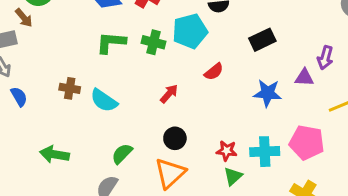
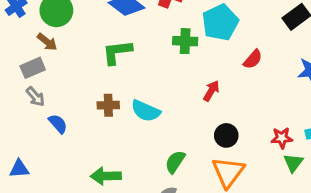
green L-shape: (111, 42) -> (117, 52), moved

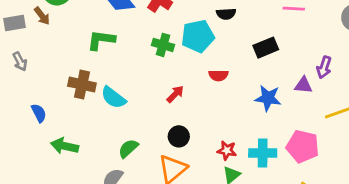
red semicircle: (253, 59) -> (218, 75), turned 36
gray rectangle: (33, 68) -> (14, 23), moved
brown cross: (108, 105) -> (82, 85), size x1.4
blue semicircle: (58, 124) -> (39, 113), moved

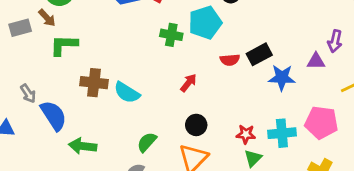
green L-shape: (101, 40) -> (64, 45), moved
black rectangle: (266, 48) -> (259, 54), moved
gray arrow: (20, 61) -> (28, 93), moved
blue semicircle: (39, 113) -> (54, 115), size x1.6

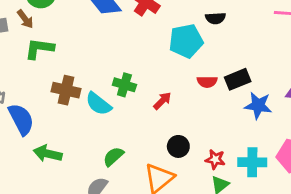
green cross: (171, 35) -> (124, 85), moved
black circle: (196, 125) -> (178, 146), moved

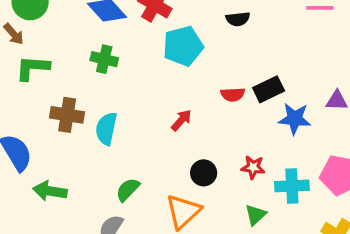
cyan pentagon: (186, 41) -> (183, 46), moved
green cross: (124, 85) -> (104, 59), moved
cyan semicircle: (98, 104) -> (106, 129), turned 68
red star: (215, 159) -> (253, 167), moved

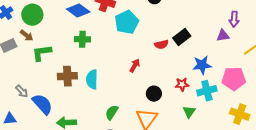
blue star: (295, 119) -> (202, 65), moved

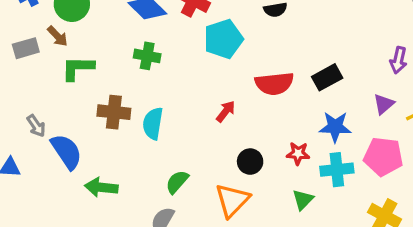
purple triangle: (223, 36) -> (384, 104), moved, turned -40
black rectangle: (182, 37) -> (327, 77), moved
red semicircle: (161, 44) -> (274, 84), size x1.6

